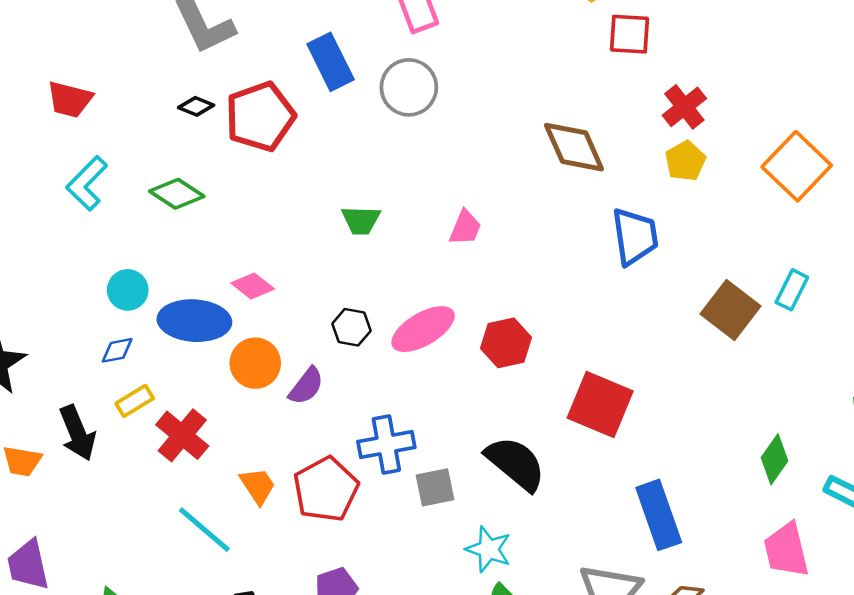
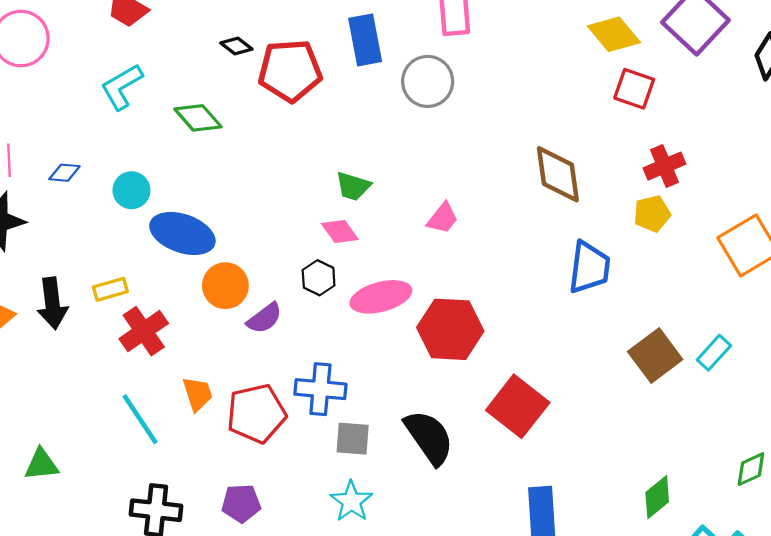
pink diamond: (253, 286) -> (340, 231), moved
red hexagon: (506, 343) -> (450, 329), size x1.4
blue diamond: (117, 350) -> (64, 173), moved
cyan star: (489, 549) -> (351, 501), moved

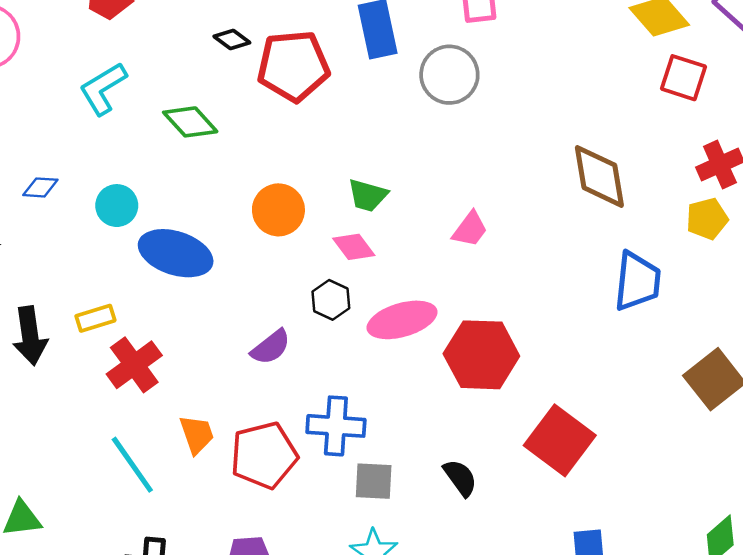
orange circle: (225, 286) -> (278, 210), moved
black semicircle: (429, 437) -> (460, 478), size x0.6

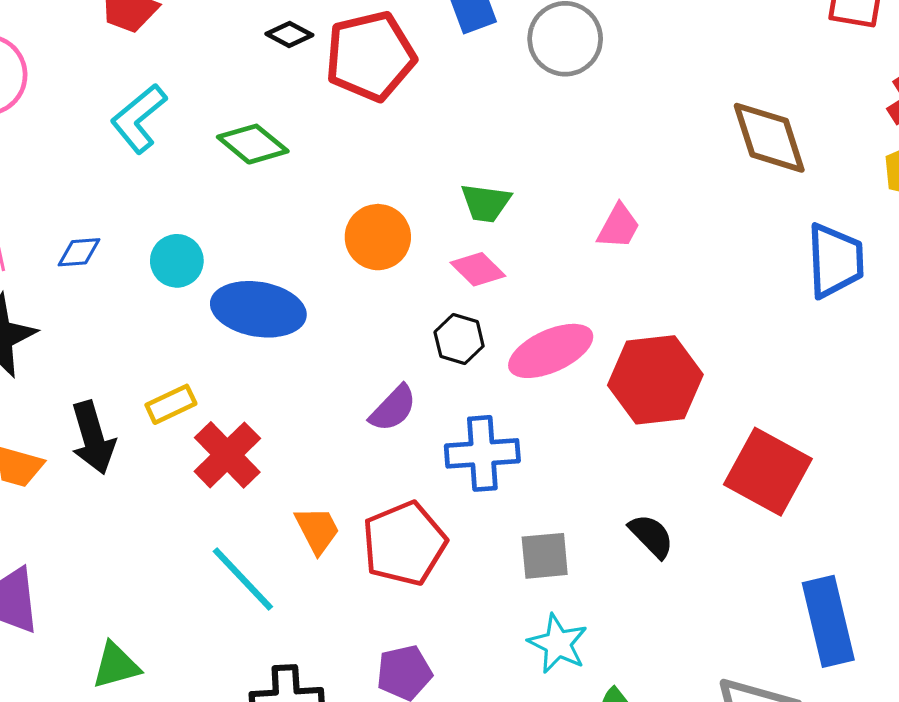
blue cross: (336, 426) -> (482, 453), moved

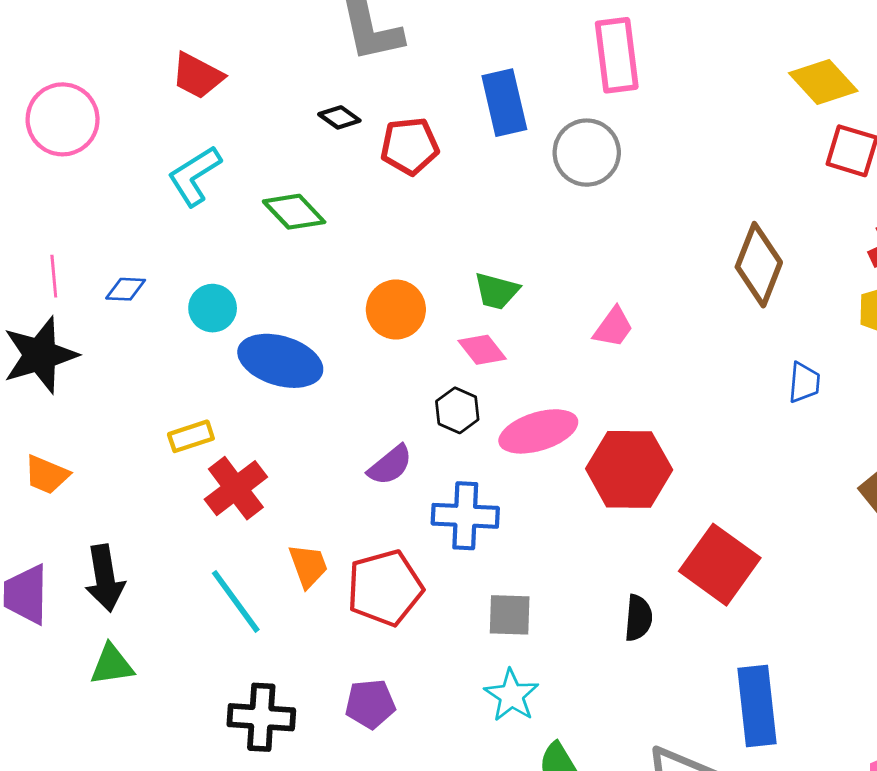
red pentagon: (370, 56) -> (410, 146), size x0.7
brown diamond: (769, 138) -> (759, 265), turned 32
blue trapezoid: (835, 261) -> (804, 382), size x0.6
black arrow: (93, 438) -> (105, 578), moved
black semicircle: (651, 536) -> (638, 618), moved, turned 42

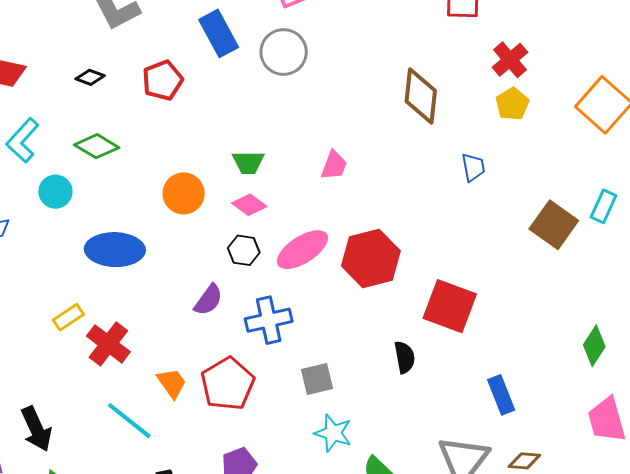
black diamond: (339, 117) -> (90, 77), moved
cyan circle: (213, 308) -> (55, 192), moved
blue rectangle: (757, 706) -> (501, 395), size x0.7

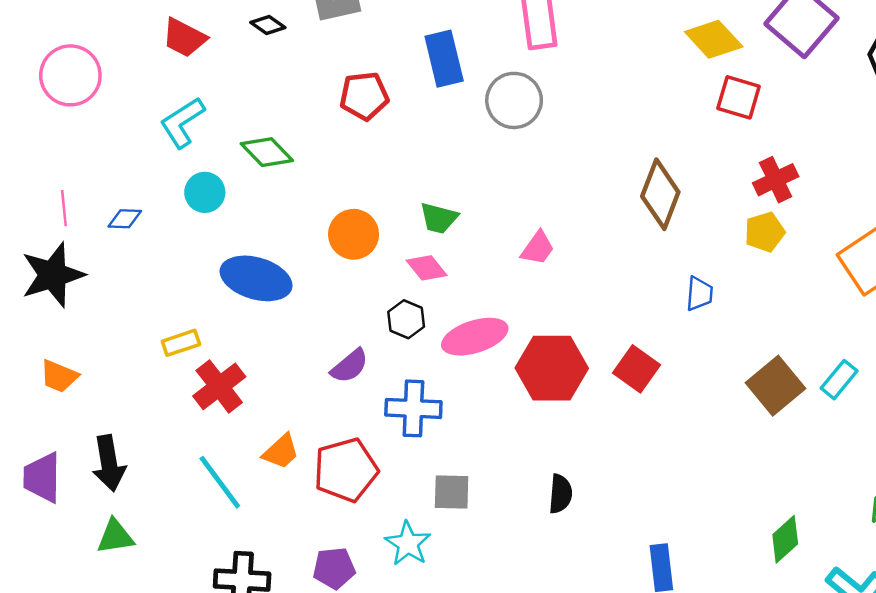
black diamond: (90, 77) -> (268, 25), moved
red square: (450, 306) -> (637, 369), moved, size x0.7
orange trapezoid: (172, 383) -> (281, 452), turned 68
cyan star: (333, 433) -> (408, 544), moved

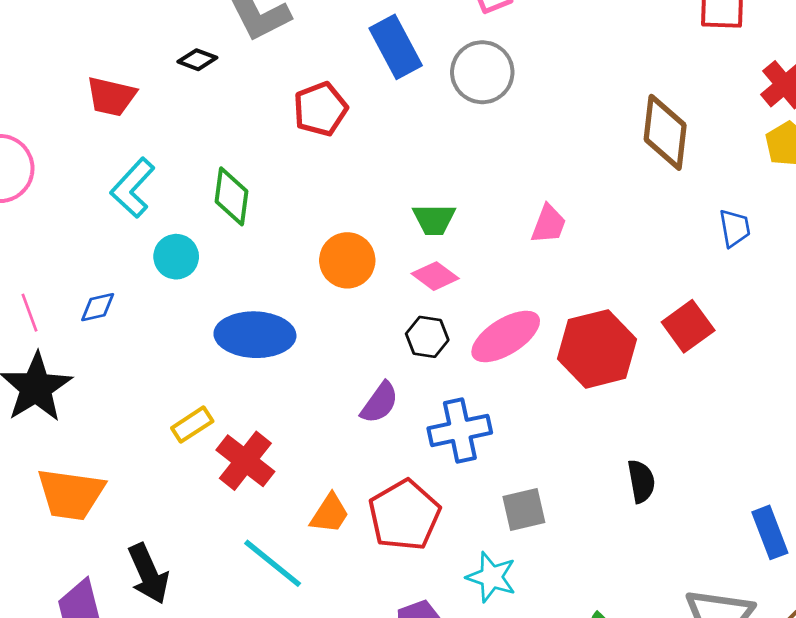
green diamond: (267, 152) -> (231, 196), turned 66
red square: (637, 369) -> (688, 326), turned 33
orange trapezoid: (59, 376) -> (71, 494), size x1.6

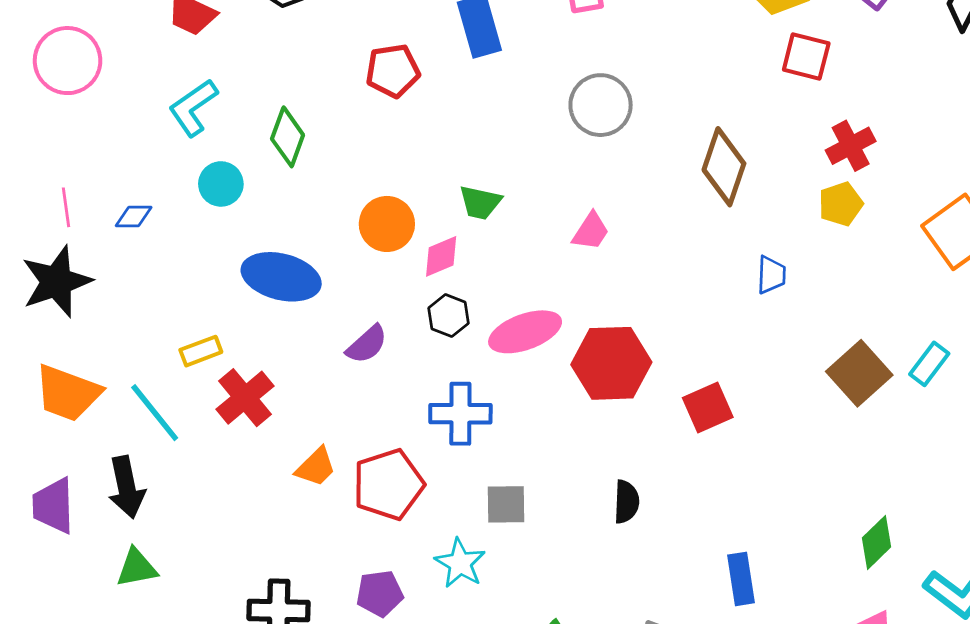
gray circle: (482, 72) -> (601, 105), moved
pink diamond: (435, 276) -> (441, 256), moved, turned -72
red square: (688, 326) -> (708, 407), moved
purple semicircle: (380, 403) -> (367, 344), moved
cyan line: (273, 563) -> (155, 413), moved

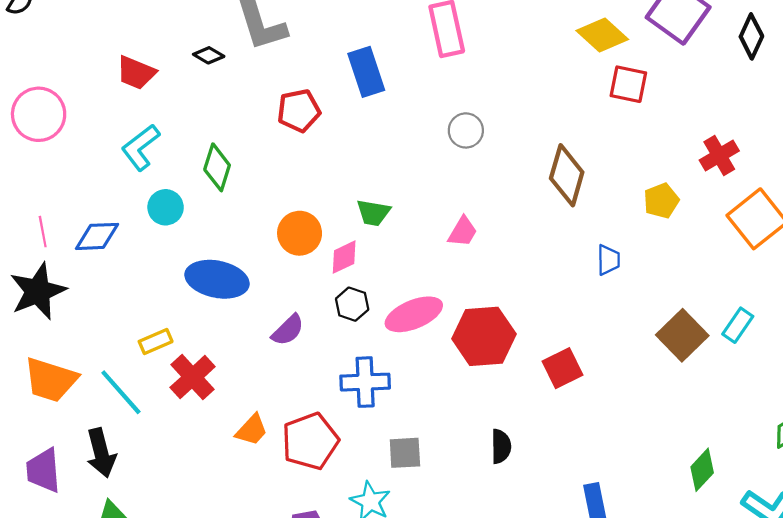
gray circle: (601, 105) -> (466, 130), size x0.7
red cross: (851, 146) -> (719, 156), moved
blue diamond: (134, 216) -> (97, 236), size x1.5

